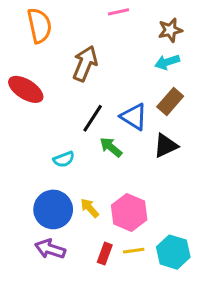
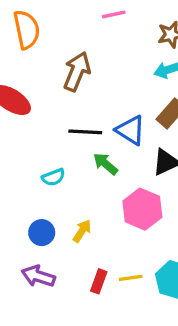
black line: (93, 118) -> (85, 132), turned 60
yellow arrow: (90, 208) -> (82, 231), turned 75
blue circle: (53, 209) -> (42, 233), size x0.6
pink hexagon: (129, 213) -> (142, 209), moved

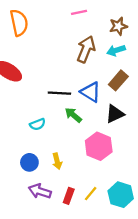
brown arrow: (77, 71) -> (86, 49), moved
yellow arrow: (82, 231) -> (57, 161), turned 133
purple arrow: (38, 276) -> (40, 191), moved
yellow line: (131, 278) -> (91, 194), turned -42

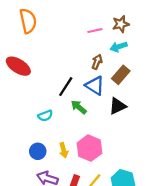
pink line: (79, 12) -> (95, 31), moved
brown arrow: (86, 49) -> (97, 62), moved, size x0.6
black line: (59, 93) -> (66, 87), turned -60
pink hexagon: (99, 146) -> (89, 148), moved

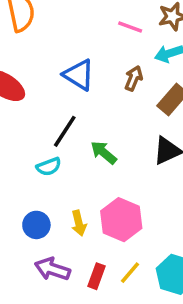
pink line: (95, 31) -> (130, 27), turned 32
blue triangle: (95, 86) -> (79, 75), moved
black line: (66, 87) -> (65, 131), moved

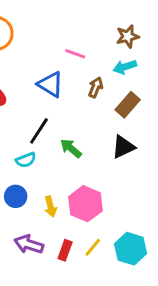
pink line: (130, 27) -> (75, 54), moved
blue circle: (36, 225) -> (16, 196), moved

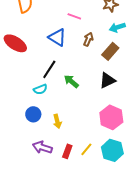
cyan arrow: (125, 67) -> (117, 27), moved
pink hexagon: (85, 204) -> (111, 117), moved

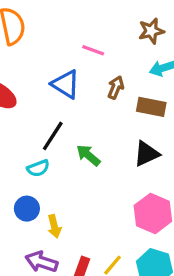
brown rectangle: (110, 51) -> (151, 107), turned 60
yellow arrow: (57, 121) -> (54, 226), moved

